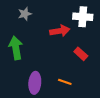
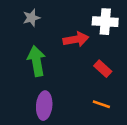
green arrow: (16, 48) -> (37, 61), moved
orange line: (65, 82) -> (101, 104), moved

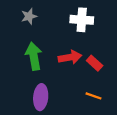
white cross: (105, 22) -> (82, 20), moved
red arrow: (76, 39) -> (70, 57), moved

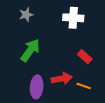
green arrow: (34, 56) -> (30, 50), turned 45
red arrow: (70, 57) -> (62, 79), moved

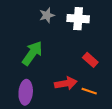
gray star: (26, 15) -> (47, 15), moved
purple ellipse: (37, 87) -> (26, 92), moved

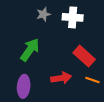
red rectangle: (90, 60) -> (84, 56), size x1.5
orange line: (89, 91) -> (92, 80), moved

